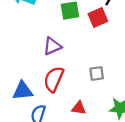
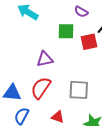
gray square: (97, 74) -> (79, 90), size x1.5

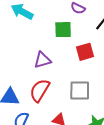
red square: (89, 42) -> (85, 52), moved

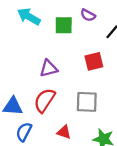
green square: (63, 30) -> (64, 25), moved

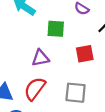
green square: (64, 25) -> (56, 29), moved

